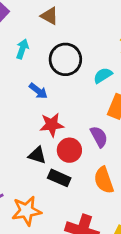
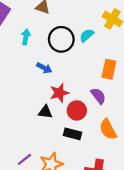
cyan semicircle: (103, 75) -> (87, 35), moved
black triangle: (37, 155) -> (45, 112), moved

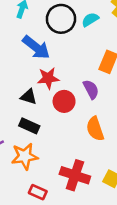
blue arrow: (44, 68) -> (36, 47), size x1.6
black rectangle: (72, 134) -> (29, 126), moved

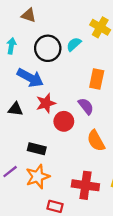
black triangle: (29, 97) -> (15, 109), moved

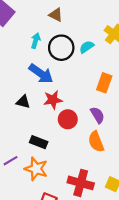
brown triangle: (29, 15) -> (56, 15), moved
cyan arrow: (11, 46) -> (36, 41), moved
purple semicircle: (86, 106) -> (97, 115), moved
orange star: (38, 177) -> (36, 169), turned 30

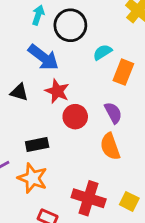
cyan semicircle: (87, 47) -> (102, 52), moved
red star: (53, 100) -> (57, 91), turned 30
black rectangle: (39, 142) -> (37, 144), turned -35

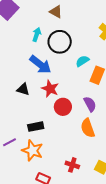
red cross: (89, 198) -> (72, 165), size x0.6

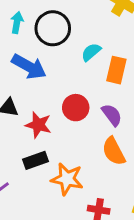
red star: (50, 89) -> (38, 125), moved
red circle: (63, 107) -> (76, 108), moved
orange star: (32, 150) -> (67, 179), moved

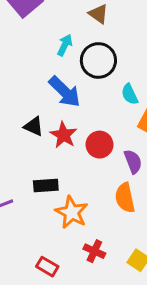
cyan semicircle: (91, 52) -> (130, 94), turned -90
red star: (38, 125) -> (63, 135), moved

